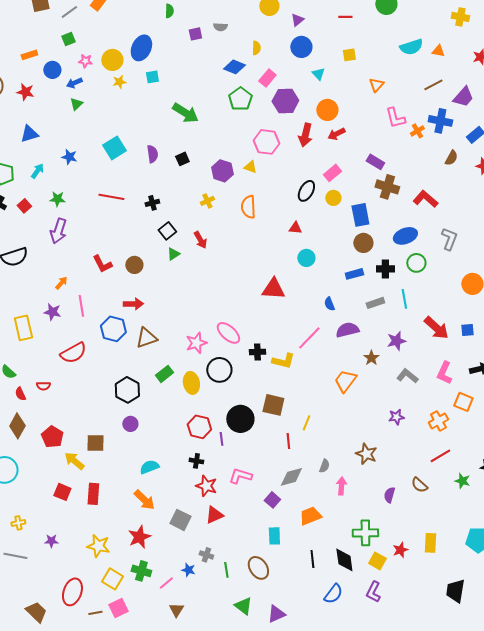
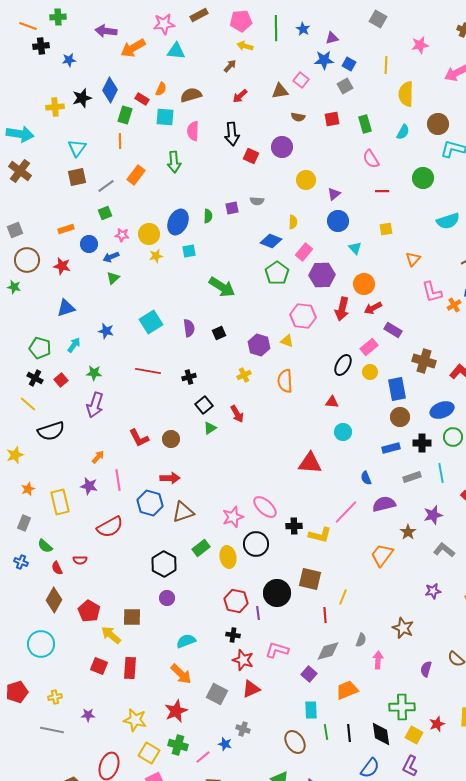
green semicircle: (169, 11) -> (208, 216), moved
purple rectangle: (375, 162) -> (393, 330), moved
green line: (226, 570) -> (326, 732), moved

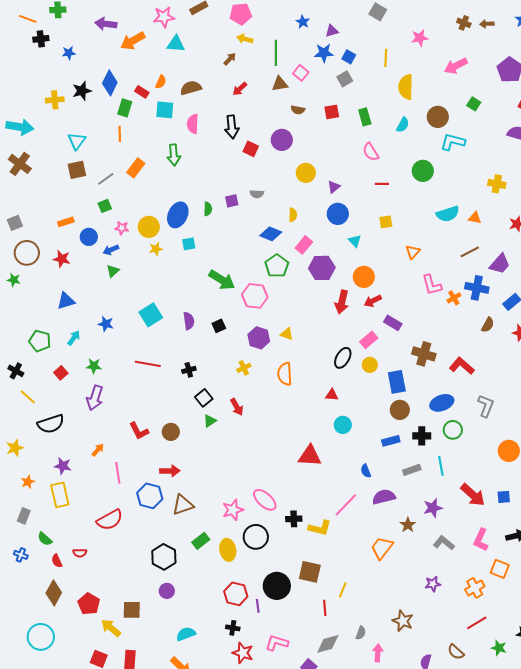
green line: (276, 28) -> (276, 53), moved
pink hexagon: (303, 316) -> (255, 296), moved
black cross: (35, 378) -> (16, 371), moved
purple star: (89, 486) -> (63, 466), moved

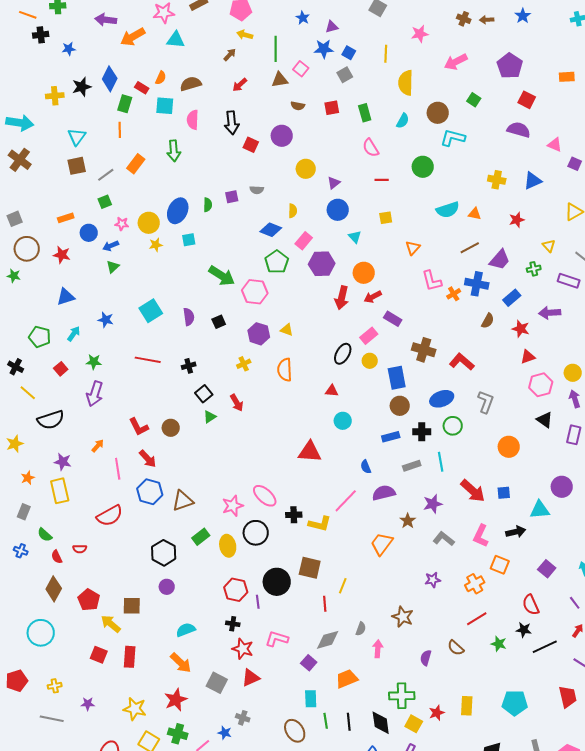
red arrow: (170, 471) -> (148, 459), moved, turned 48

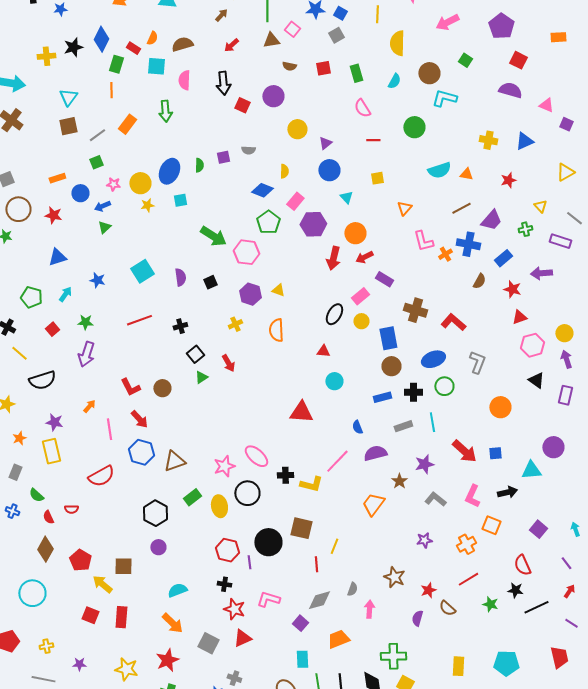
red line: (148, 360) -> (139, 320), turned -30
red star: (437, 713) -> (428, 590), moved

